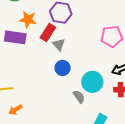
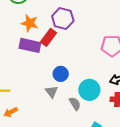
purple rectangle: (15, 37) -> (30, 45), moved
gray triangle: (59, 45) -> (52, 92), moved

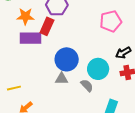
blue circle: (61, 74) -> (67, 59), size x1.5
gray triangle: (52, 92) -> (62, 79), turned -40

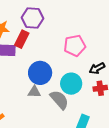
pink pentagon: (111, 21) -> (75, 46), moved
gray semicircle: (87, 85) -> (59, 100), size x1.5

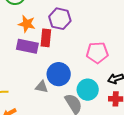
red rectangle: (22, 39) -> (46, 38), turned -30
gray triangle: (34, 92) -> (42, 87), moved

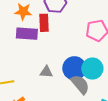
blue circle: (59, 74) -> (74, 68), moved

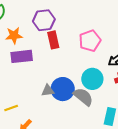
red rectangle: (44, 23) -> (53, 40), moved
blue circle: (74, 68) -> (63, 89), moved

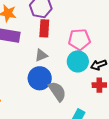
cyan circle: (92, 79) -> (78, 61), moved
gray triangle: (48, 91) -> (41, 55), moved, turned -32

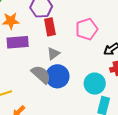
cyan circle: (78, 61) -> (95, 84), moved
gray semicircle: (57, 91) -> (41, 74), moved

